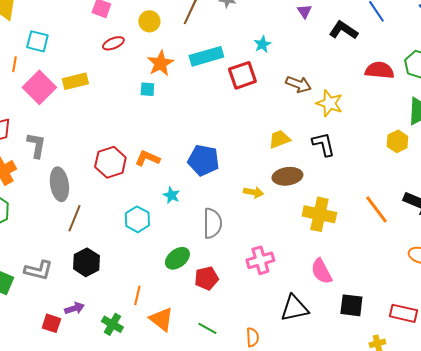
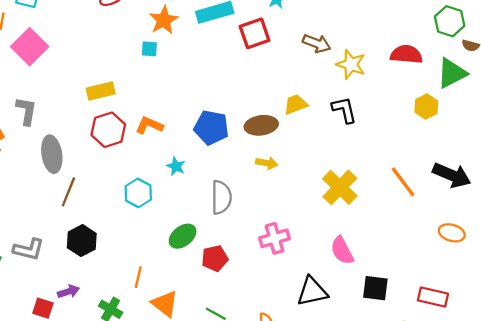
red semicircle: (379, 70) -> (406, 54), moved
yellow rectangle: (75, 81) -> (101, 91), moved
brown ellipse: (287, 176) -> (261, 125), moved
yellow cross: (319, 214) -> (340, 187), turned 32

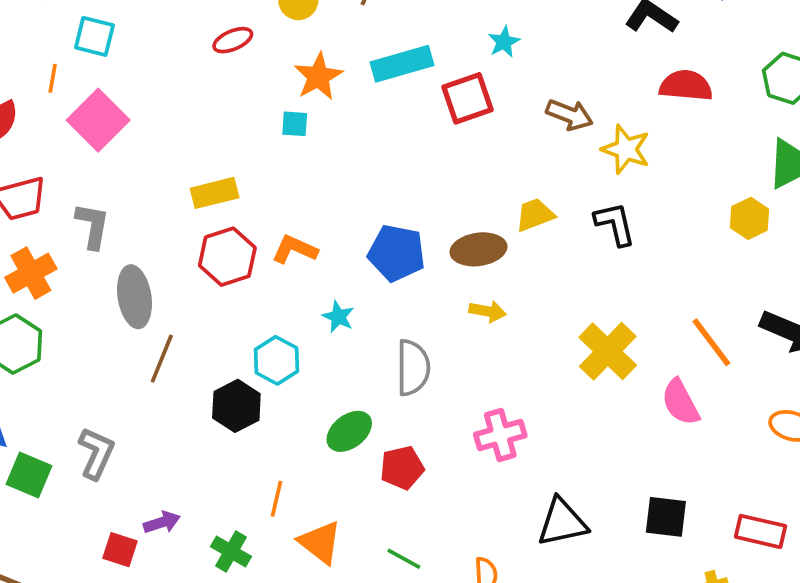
red semicircle: (406, 54) -> (686, 86), moved
black hexagon: (82, 241) -> (236, 406), moved
gray L-shape: (29, 249) -> (96, 453), turned -80
pink semicircle: (342, 251) -> (680, 402), moved

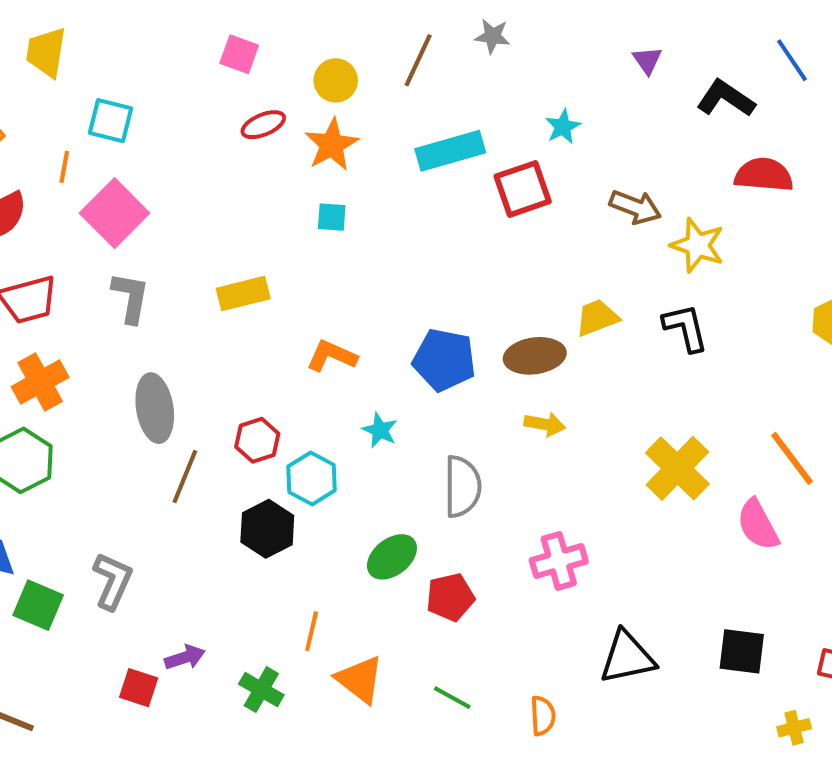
orange star: (318, 76) -> (332, 145), moved
gray L-shape: (93, 226) -> (131, 298), moved
red hexagon: (227, 257) -> (257, 440), moved, size x0.7

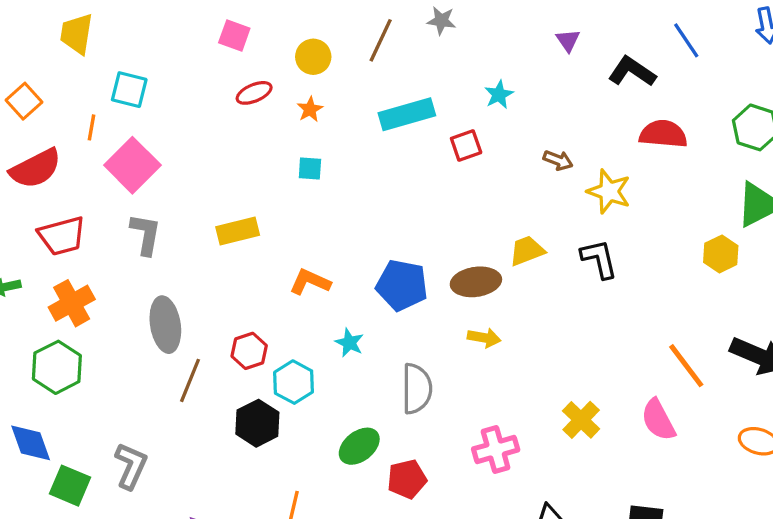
orange star: (332, 145) -> (310, 109), size x0.6
red square: (523, 189) -> (466, 145), size x0.7
brown arrow: (635, 207) -> (558, 160), size x0.7
yellow cross: (677, 468) -> (581, 420), moved, size x0.7

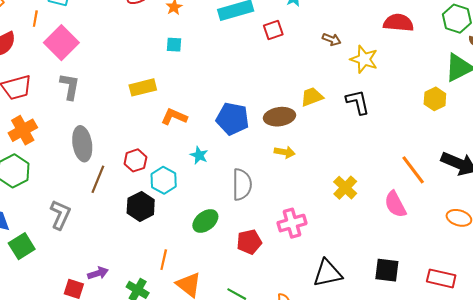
yellow rectangle: (238, 231) -> (143, 87), moved
yellow cross: (581, 420) -> (345, 188), moved
gray L-shape: (131, 466) -> (60, 215), moved
red pentagon: (407, 479) -> (249, 242), moved
green square: (70, 486) -> (22, 246), turned 35

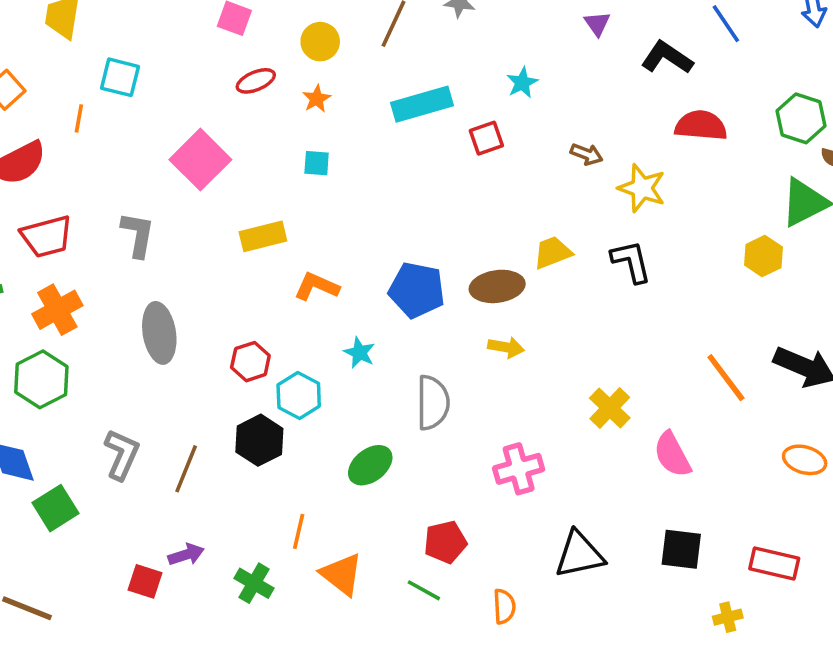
pink square: (61, 43) -> (200, 160), moved
brown line: (98, 179) -> (186, 469), moved
pink semicircle: (395, 204) -> (672, 454), moved
red pentagon: (249, 242) -> (445, 542), moved

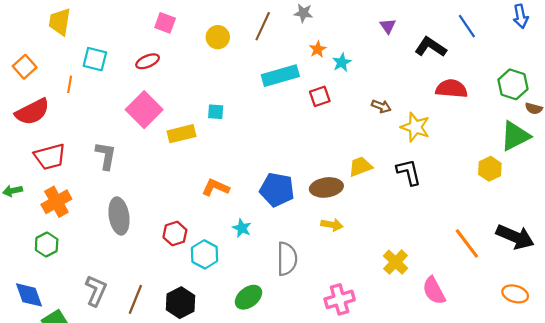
red ellipse: (256, 81) -> (148, 61), moved
orange star: (317, 99) -> (318, 49), moved
yellow rectangle: (263, 236) -> (182, 134), moved
green hexagon: (41, 379) -> (47, 245), size x0.7
black hexagon: (259, 440) -> (180, 303), moved

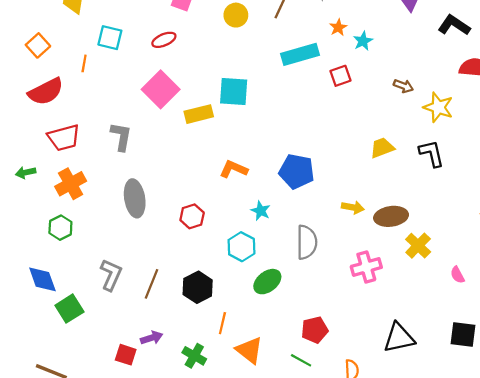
cyan square: (216, 112) -> (234, 92), size x1.8
brown ellipse: (326, 187) -> (391, 216), moved
cyan hexagon: (205, 254) -> (241, 247), moved
pink semicircle: (434, 291) -> (457, 275), size x0.6
pink cross: (340, 299) -> (366, 267), moved

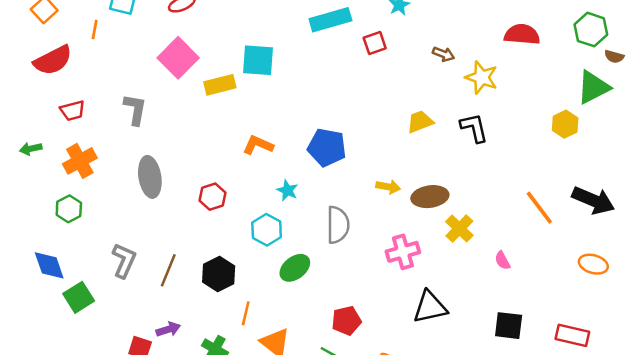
red trapezoid: (64, 138) -> (72, 111), size x0.7
black triangle: (399, 338) -> (430, 307), moved

